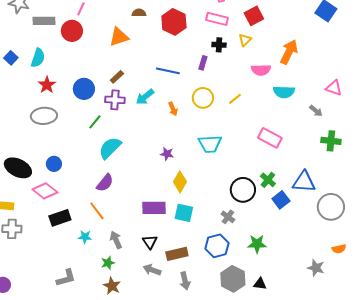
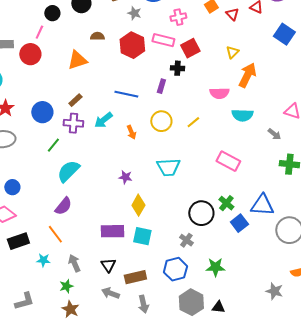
red square: (254, 16) -> (190, 48), moved
pink rectangle: (217, 19) -> (163, 40), moved
yellow triangle: (245, 40) -> (232, 52), moved

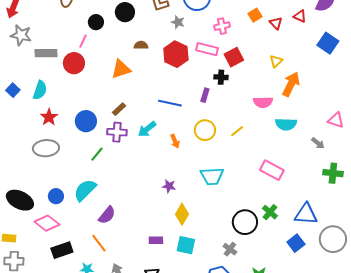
cyan semicircle: (68, 171) -> (85, 190), moved
blue square: (239, 223) -> (296, 243), moved
purple rectangle: (112, 231) -> (156, 240), size x0.6

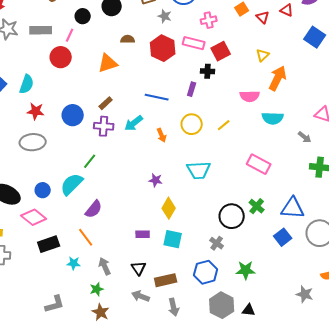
gray rectangle: (46, 53) -> (41, 30), moved
red star: (49, 117) -> (36, 111), turned -30
green line: (97, 154) -> (90, 161), moved

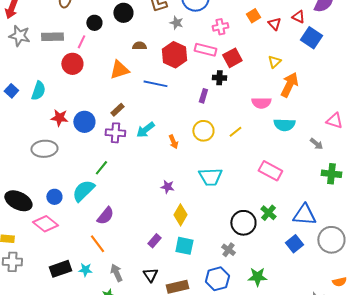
blue square: (315, 37) -> (311, 38), moved
blue line: (157, 97) -> (155, 84), moved
red star: (36, 111) -> (59, 118), moved
purple rectangle: (143, 234) -> (154, 241), turned -48
black rectangle: (49, 244) -> (60, 269), moved

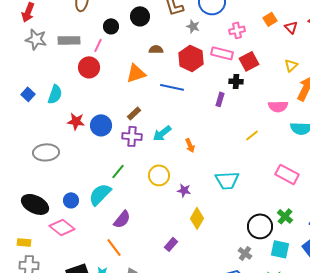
yellow circle: (203, 131) -> (159, 175), moved
gray ellipse: (44, 149) -> (46, 152), moved
cyan square: (184, 246) -> (280, 249), moved

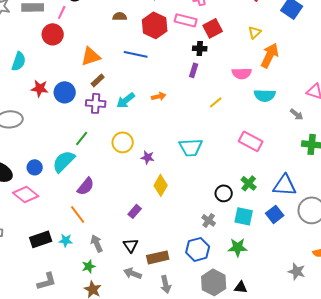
orange triangle: (136, 73) -> (91, 56), moved
purple rectangle: (220, 99) -> (194, 70), moved
orange arrow: (190, 145) -> (159, 96), moved, turned -80
black circle: (260, 226) -> (224, 193), size x0.7

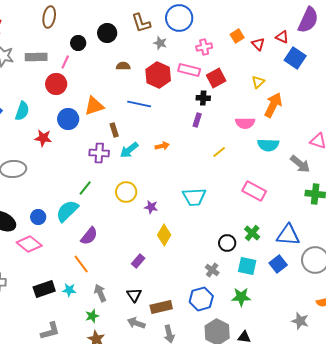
brown rectangle: (98, 80) -> (114, 130), moved, turned -64
blue circle: (65, 92) -> (68, 119), moved
gray arrow: (297, 114) -> (300, 164), size x1.5

